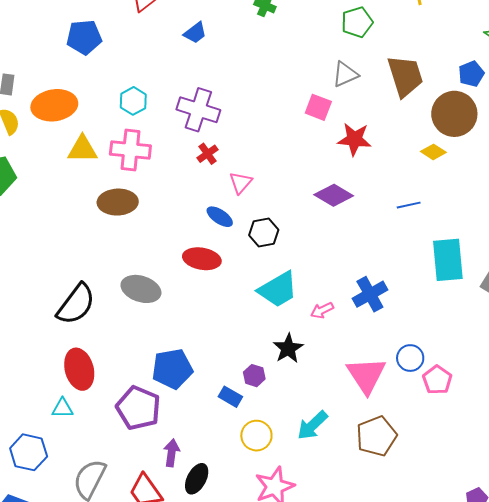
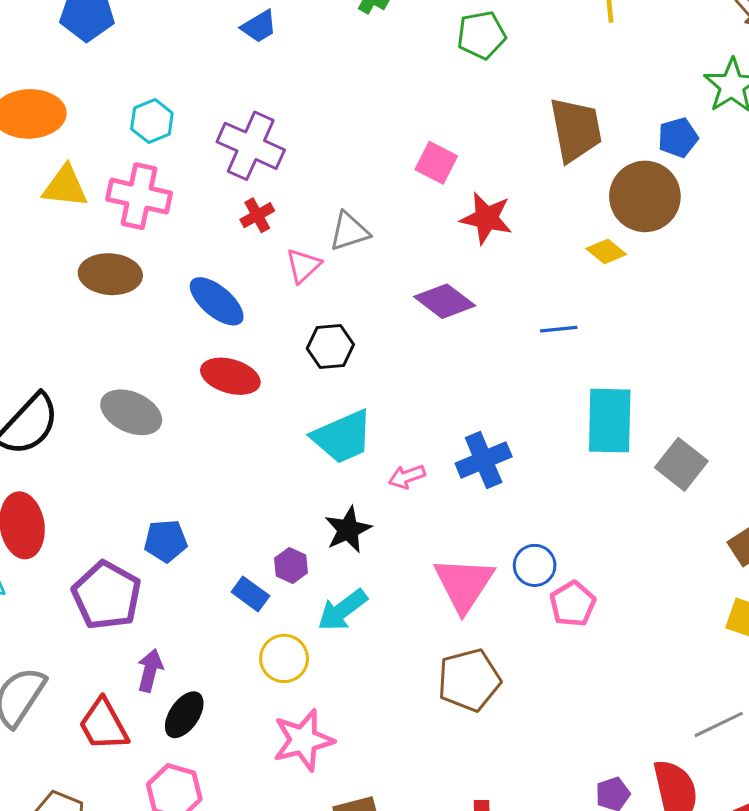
green pentagon: (357, 22) -> (481, 35), moved
gray triangle: (345, 74) -> (349, 231), moved
blue ellipse: (220, 217) -> (217, 301), moved, size x1.4
blue pentagon: (172, 369) -> (166, 541), size x0.7
cyan arrow: (312, 425) -> (342, 610), moved

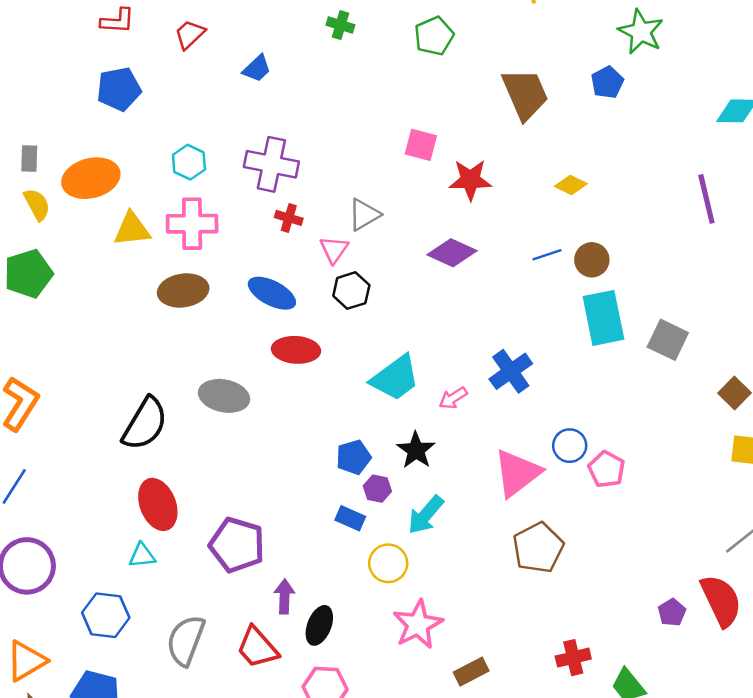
brown circle: (645, 196) -> (592, 260), moved, size x0.6
red cross: (257, 215) -> (289, 218), turned -32
black hexagon: (330, 346) -> (351, 291), moved
blue pentagon: (166, 541) -> (354, 457), moved
pink triangle: (464, 584) -> (517, 473), turned 32

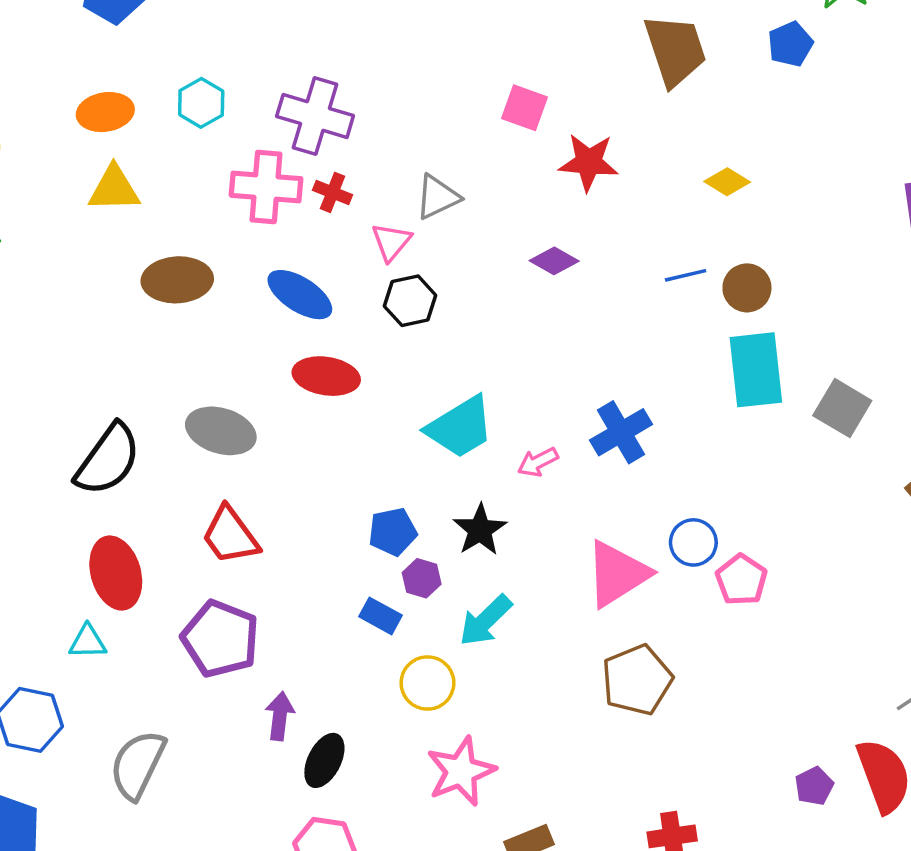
orange ellipse: (91, 178) -> (105, 112), moved, size x0.7
pink cross: (192, 224) -> (266, 187), moved
purple diamond: (452, 253) -> (554, 261), size x0.7
red trapezoid: (257, 648) -> (230, 535), moved

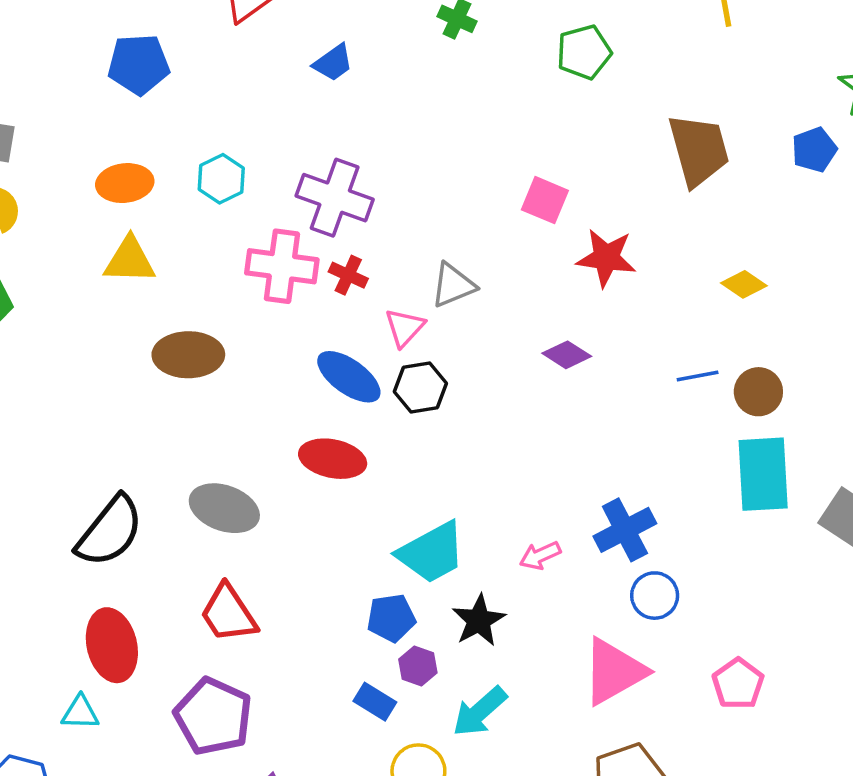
blue ellipse: (300, 295) -> (349, 377), moved
cyan trapezoid: (460, 427) -> (432, 553), moved
blue circle: (693, 542) -> (655, 596), moved

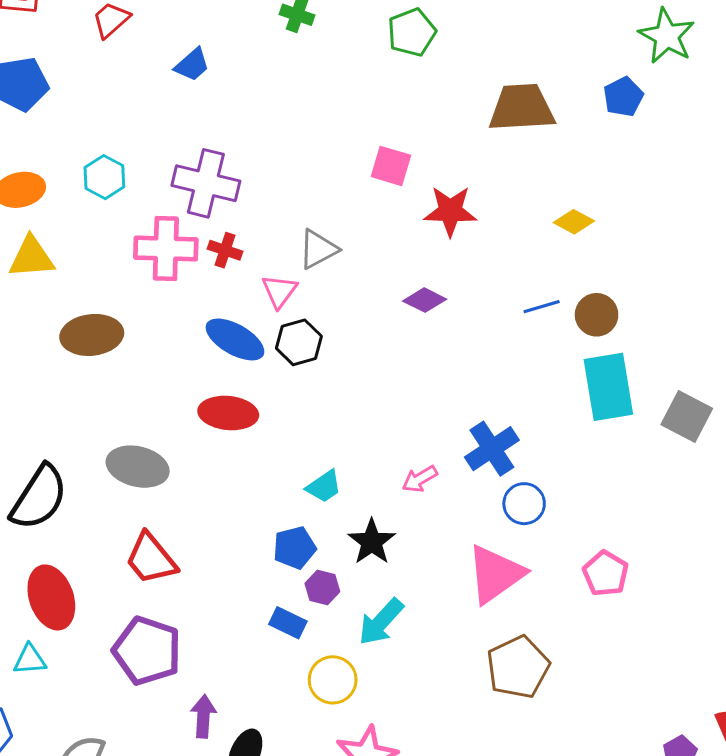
brown trapezoid: (699, 150) -> (522, 108), turned -72
cyan trapezoid: (432, 553) -> (324, 486), size x0.6

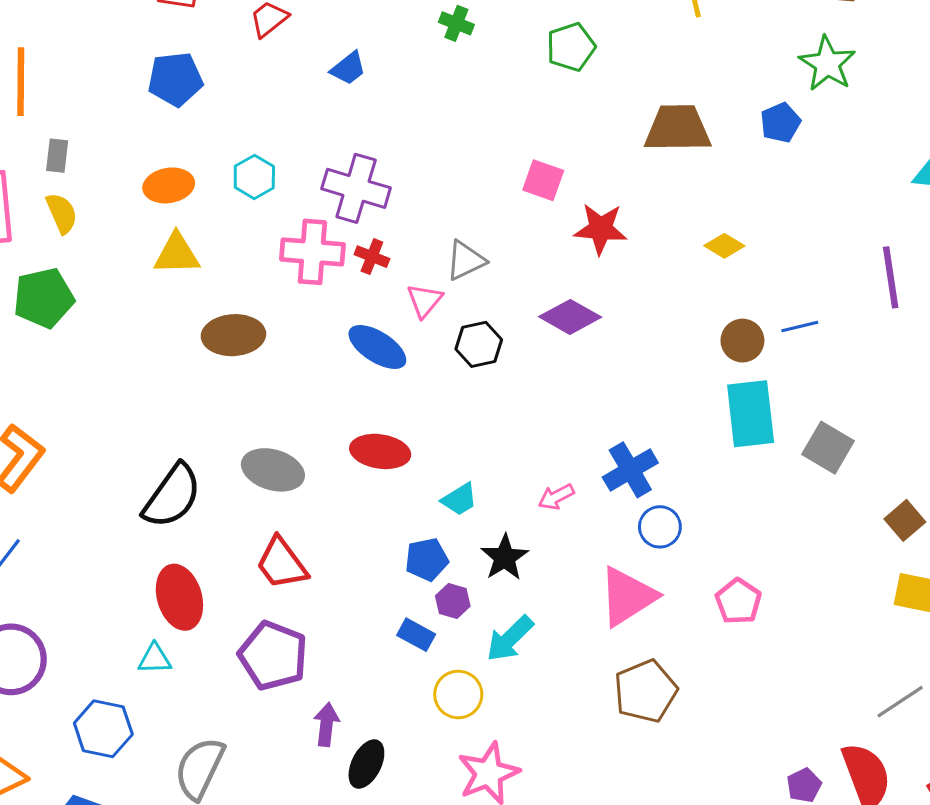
purple diamond: (425, 300) -> (570, 317), size x1.4
blue line: (542, 307) -> (800, 327), moved
black hexagon: (299, 342) -> (479, 344), moved
red ellipse: (228, 413) -> (380, 451), moved

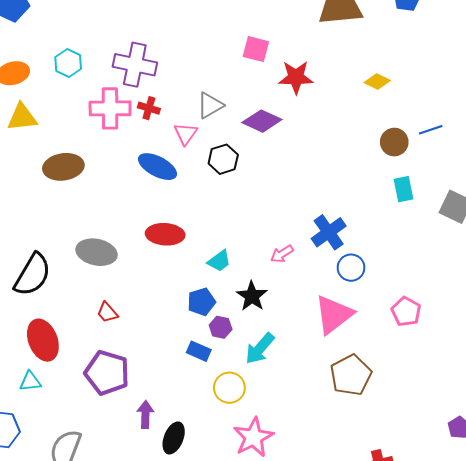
purple diamond: (570, 317) -> (262, 121), moved
cyan rectangle: (751, 414) -> (404, 189), size x0.6
red trapezoid: (282, 563) -> (107, 312), size x0.6

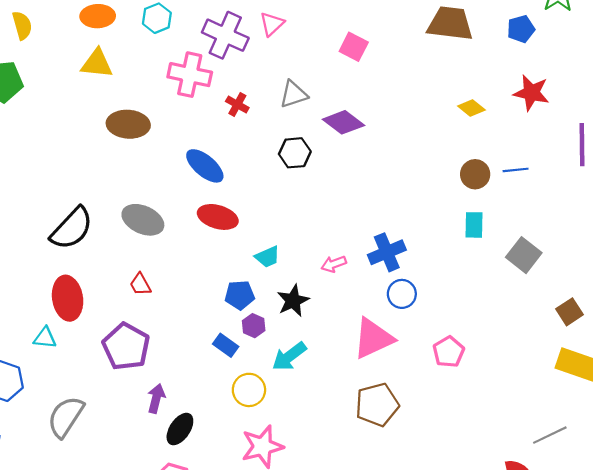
red star: (296, 77) -> (531, 93), moved
red cross: (149, 108) -> (237, 105), moved
pink triangle: (186, 134) -> (272, 24), moved
blue ellipse: (158, 167) -> (205, 166), moved

